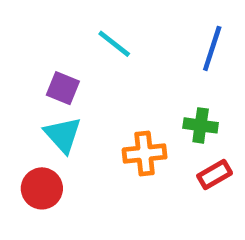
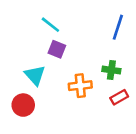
cyan line: (114, 44) -> (50, 25), moved
purple square: (63, 88) -> (57, 49), moved

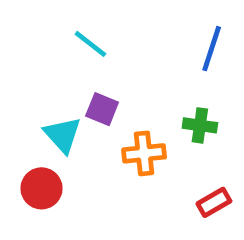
purple square: (57, 49) -> (102, 109), moved
red rectangle: (119, 97) -> (214, 202), moved

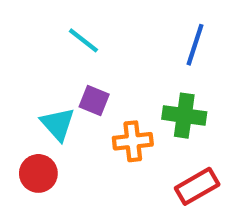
green cross: (200, 125) -> (184, 116), size x1.4
red rectangle: (214, 202) -> (197, 186), size x1.4

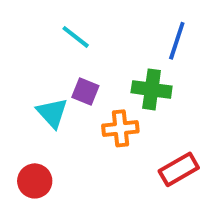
green cross: (184, 116) -> (152, 89), moved
red circle: (38, 173) -> (35, 181), moved

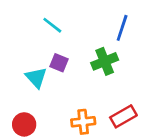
green cross: (152, 89) -> (105, 61), turned -30
orange cross: (120, 128) -> (83, 122), moved

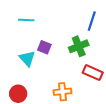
cyan line: (52, 25) -> (26, 20), moved, turned -35
red rectangle: (123, 116) -> (93, 73), moved, turned 54

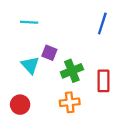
green cross: (79, 46) -> (72, 71), moved
red rectangle: (93, 73) -> (103, 81), turned 66

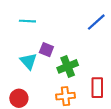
blue line: (102, 23) -> (96, 22), turned 30
red rectangle: (103, 81) -> (97, 88), moved

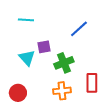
blue line: (96, 22) -> (79, 29), moved
purple square: (46, 50) -> (44, 47), turned -32

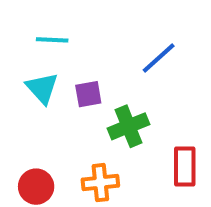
cyan triangle: (27, 58) -> (42, 88), moved
orange cross: (62, 91) -> (100, 183), moved

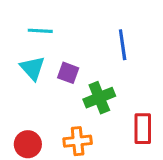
blue line: (159, 58) -> (123, 45), turned -56
purple square: (88, 94) -> (68, 73), turned 30

